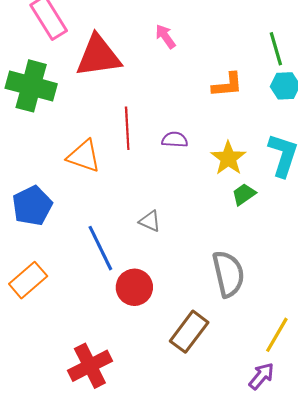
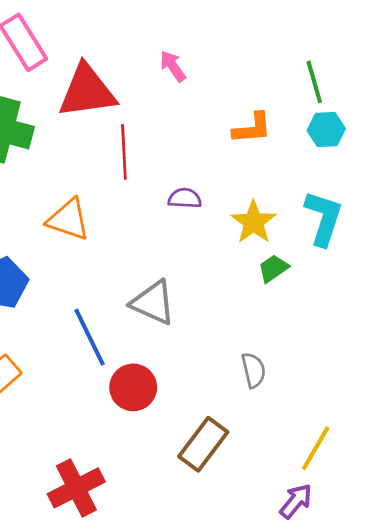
red line: (127, 128) -> (124, 152), moved
gray triangle: (150, 221) -> (153, 303), size x1.6
gray semicircle: (228, 274) -> (254, 370), size x0.6

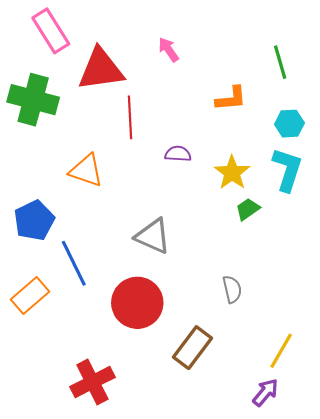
cyan hexagon: (326, 130) -> (289, 124), moved
blue line: (90, 337) -> (74, 263), moved
red circle: (133, 387) -> (137, 303), size x1.4

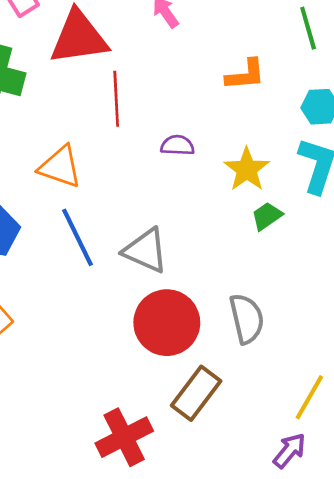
blue line: (74, 263) -> (78, 237), moved
gray semicircle: (232, 289) -> (247, 319), size x1.4
red circle: (137, 303) -> (167, 323), moved
red cross: (92, 382) -> (124, 437), moved

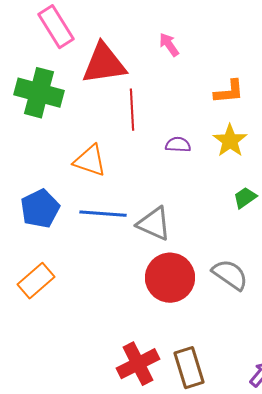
yellow star: (247, 169) -> (230, 141), moved
blue line: (78, 237) -> (103, 214), turned -60
gray semicircle: (247, 319) -> (230, 275), turned -42
brown rectangle: (196, 393) -> (189, 368), moved, turned -54

